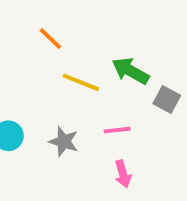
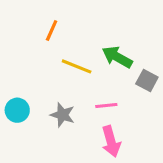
orange line: (50, 38) -> (52, 30), turned 70
pink arrow: (123, 174) -> (111, 141), size x1.4

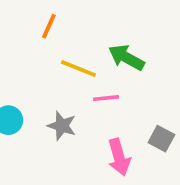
gray square: (147, 80) -> (161, 139), moved
pink line: (106, 105) -> (106, 98), moved

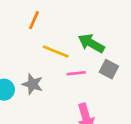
gray star: (62, 126) -> (33, 84), moved
gray square: (161, 139) -> (109, 69), moved

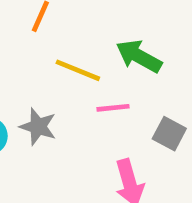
gray square: (109, 69) -> (169, 134), moved

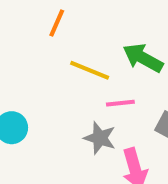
gray star: (38, 127) -> (100, 138), moved

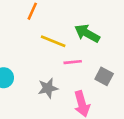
gray star: (100, 138) -> (48, 88), moved, turned -30

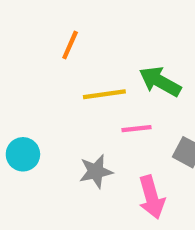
yellow line: (53, 41) -> (104, 94), turned -30

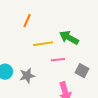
gray star: (96, 171) -> (27, 76), moved

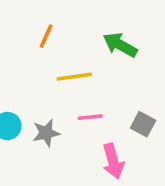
green arrow: (69, 38) -> (120, 45), moved
pink line: (58, 60) -> (90, 117), moved

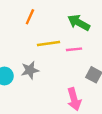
pink line: (90, 117) -> (74, 49), moved
gray star: (46, 133) -> (30, 70), moved

